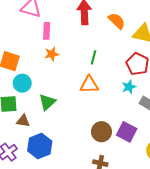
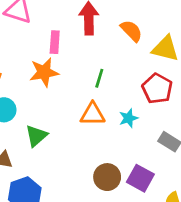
pink rectangle: (47, 31) -> (55, 42), moved
orange star: (52, 54) -> (44, 72), size x1.5
cyan star: (129, 87) -> (128, 118), moved

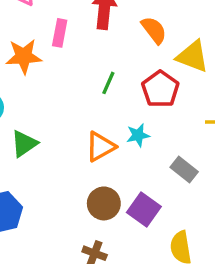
orange star: (44, 72) -> (24, 56), moved
red pentagon: (157, 89) -> (160, 89), moved
orange triangle: (93, 114) -> (100, 147), moved, turned -36

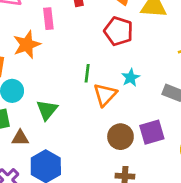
green line: (108, 83) -> (87, 73), moved
red pentagon: (160, 89) -> (118, 31), moved
purple square: (144, 209) -> (152, 132), turned -35

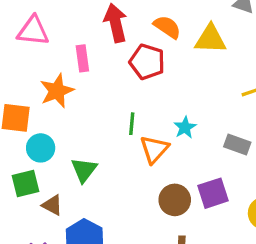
red pentagon: (118, 31) -> (147, 62), moved
brown triangle: (20, 138) -> (52, 205), turned 30

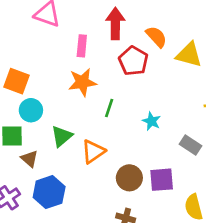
orange star: (57, 91) -> (82, 82), moved
cyan star: (185, 127) -> (151, 121), turned -30
orange triangle: (154, 149) -> (93, 152), moved

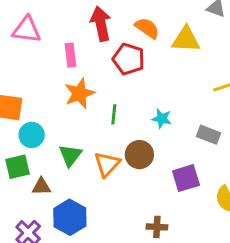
brown triangle: (29, 159) -> (41, 186), turned -30
brown circle: (129, 178) -> (139, 155), moved

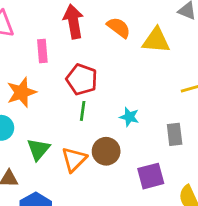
red pentagon: (129, 59) -> (82, 79), moved
orange star: (79, 93) -> (21, 92), moved
gray rectangle: (208, 135) -> (175, 134), turned 60

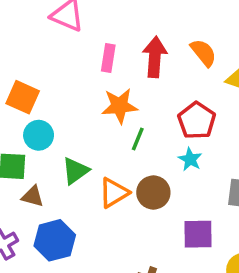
red arrow: (73, 22) -> (155, 57), moved
red pentagon: (82, 79) -> (197, 121), moved
orange star: (21, 92) -> (120, 106), moved

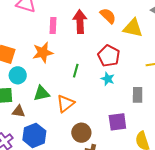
orange star: (120, 106) -> (43, 52), moved
green triangle: (75, 171) -> (42, 93), turned 30
brown circle: (153, 192) -> (81, 133), moved

